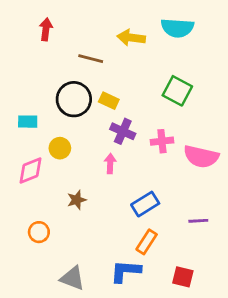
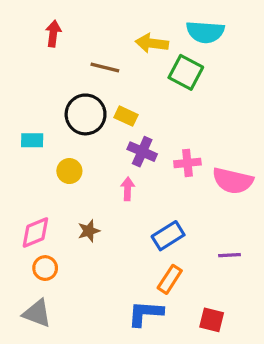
green square: (177, 91) -> (186, 72), moved
pink diamond: (31, 171) -> (35, 232), moved
gray triangle: (72, 278) -> (37, 313), moved

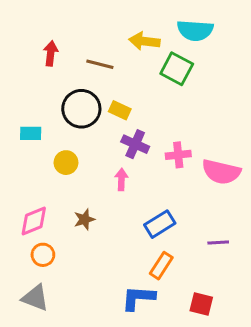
red arrow: (53, 34) -> (51, 53), moved

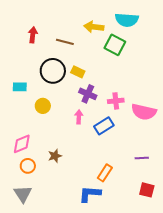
brown star: (84, 219) -> (55, 156), moved
blue rectangle: (160, 224) -> (104, 126), moved
gray triangle: (35, 298) -> (23, 194), turned 36
red square: (201, 304) -> (147, 190), moved

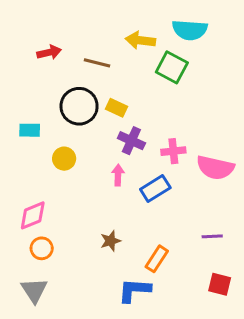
red arrow: (33, 35) -> (49, 52), turned 70
brown star: (55, 156) -> (110, 241), moved

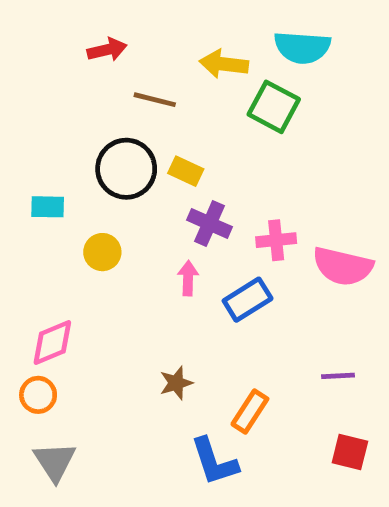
red arrow: (49, 52) -> (107, 50), moved
orange circle: (42, 248) -> (38, 395), moved
blue L-shape: (134, 290) -> (214, 462), turned -112

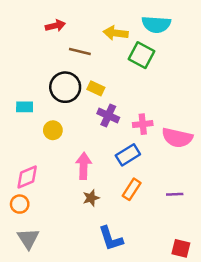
pink arrow: (188, 278) -> (84, 166), moved, size x1.5
orange rectangle: (250, 412) -> (132, 189), moved
red square: (350, 452) -> (181, 248), moved

